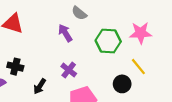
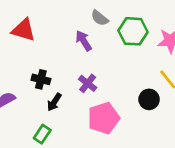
green hexagon: (108, 41) -> (133, 31), moved
black cross: (15, 67) -> (41, 79), moved

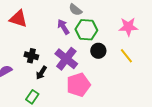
green hexagon: (133, 31) -> (86, 30), moved
purple cross: (88, 83) -> (66, 59), size x1.6
black circle: (149, 99) -> (98, 51), moved

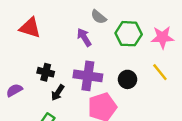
green hexagon: (86, 30) -> (129, 34), moved
black circle: (98, 51) -> (127, 79), moved
purple cross: (66, 59) -> (88, 76), turned -30

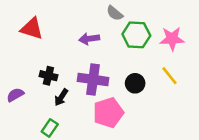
gray semicircle: (99, 17) -> (115, 13), moved
purple arrow: (84, 37) -> (89, 39), turned -66

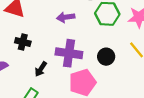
black cross: (48, 76) -> (23, 42), moved

